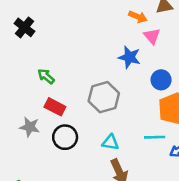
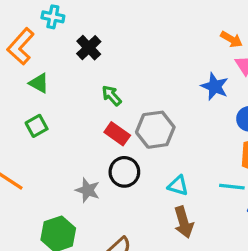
black cross: (25, 27) -> (89, 48), moved
gray hexagon: (104, 97) -> (155, 130), moved
gray star: (30, 127) -> (88, 190), moved

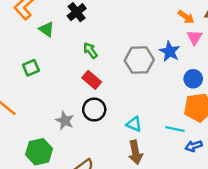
green triangle: (39, 83) -> (47, 29), moved
gray hexagon: (155, 130) -> (139, 60), moved

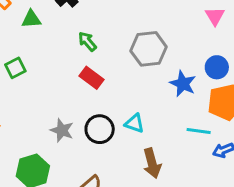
green triangle: (47, 29) -> (31, 19), turned -35
blue star: (170, 51) -> (183, 84), moved
black circle: (94, 110) -> (100, 129), moved
cyan triangle: (134, 124) -> (134, 123), moved

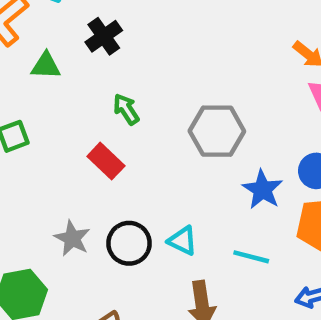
red rectangle: (92, 78) -> (106, 161), moved
cyan line: (199, 131) -> (251, 257), moved

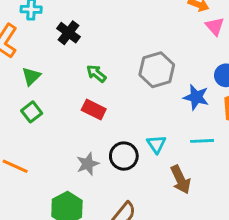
green triangle: (46, 66) -> (31, 76), moved, turned -30
gray star: (72, 238) -> (88, 164), turned -30
cyan triangle: (182, 241) -> (156, 144), turned 48

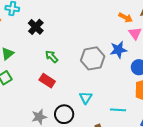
blue star: (196, 97) -> (118, 50), moved, turned -30
cyan triangle: (156, 144) -> (86, 98), moved

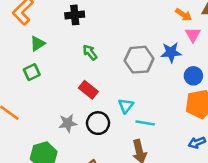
black cross: (36, 27) -> (75, 15), turned 35
red rectangle: (47, 81) -> (88, 90), moved
cyan line: (118, 110) -> (145, 123), moved

